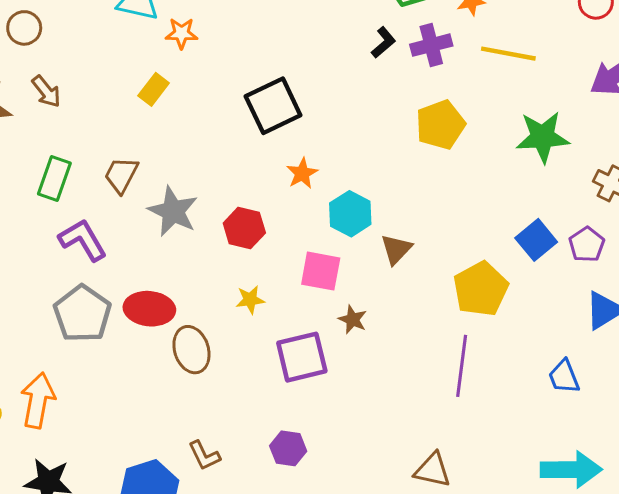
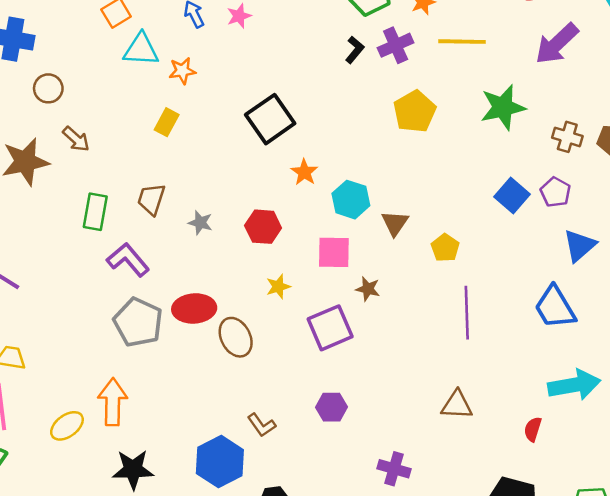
gray star: (173, 211) -> (200, 223), size x0.6
yellow pentagon: (481, 289) -> (445, 248), moved, size x0.6
blue trapezoid: (564, 377) -> (555, 307), size x1.5

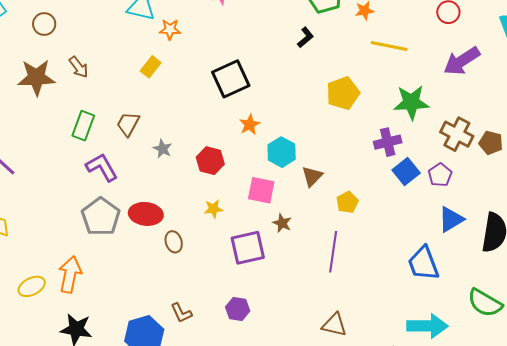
purple cross: (396, 45) -> (388, 142), moved
brown circle: (48, 88) -> (44, 24), moved
brown cross: (567, 137) -> (457, 134), size x1.4
purple line: (467, 313) -> (333, 252), moved
brown ellipse: (236, 337) -> (174, 242), size x0.7

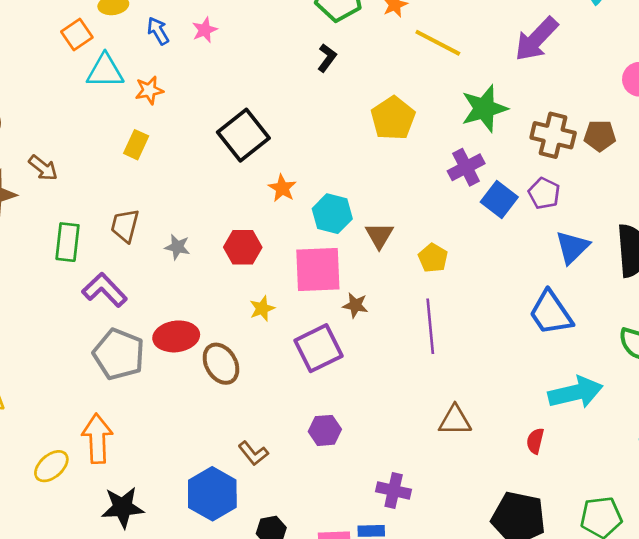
yellow line: (389, 46) -> (438, 43), turned 30
pink square: (261, 190) -> (318, 269), size x1.4
brown ellipse: (174, 242) -> (221, 364), size x1.4

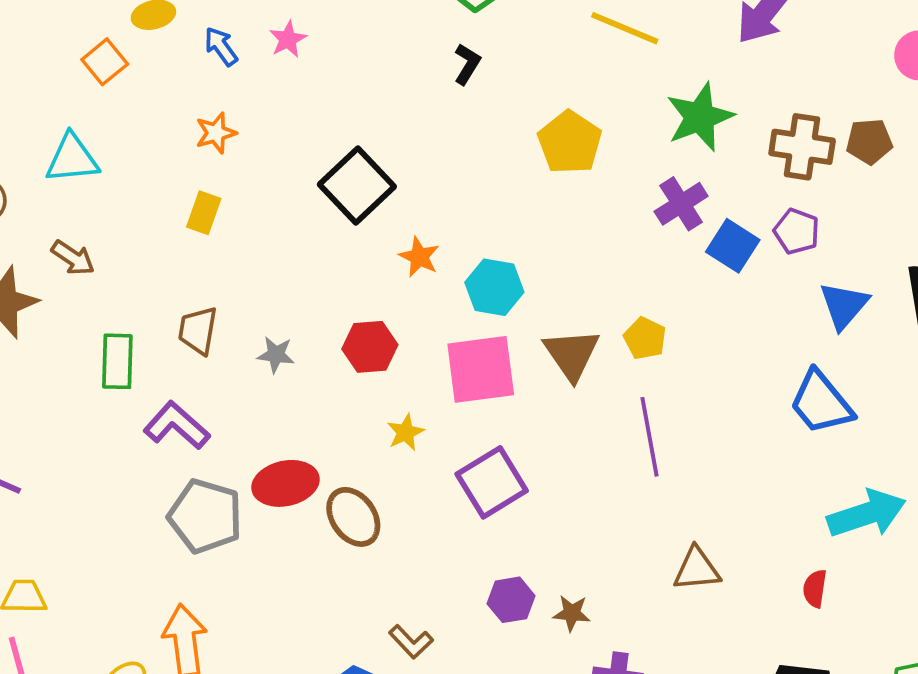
cyan triangle: (105, 71) -> (72, 159), moved
brown triangle: (379, 235) -> (572, 354), moved, size x1.4
brown star: (355, 305) -> (572, 613), moved

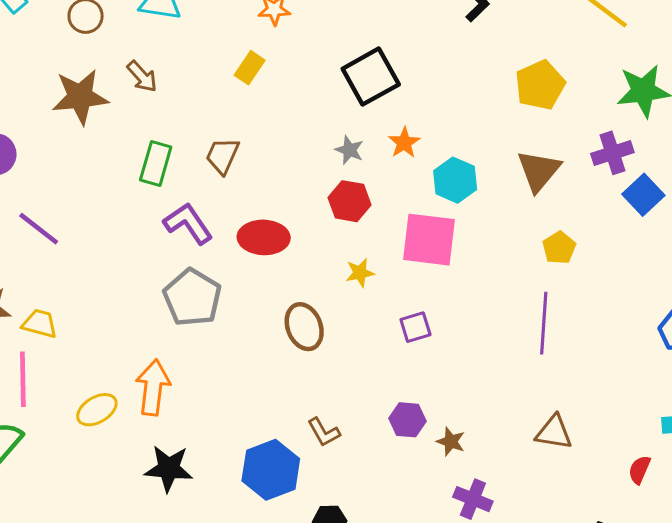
brown triangle: (572, 354) -> (539, 171), moved
gray star: (276, 355) -> (349, 150), moved
purple square: (492, 482) -> (415, 327), size x0.6
red ellipse: (285, 483) -> (264, 237), moved

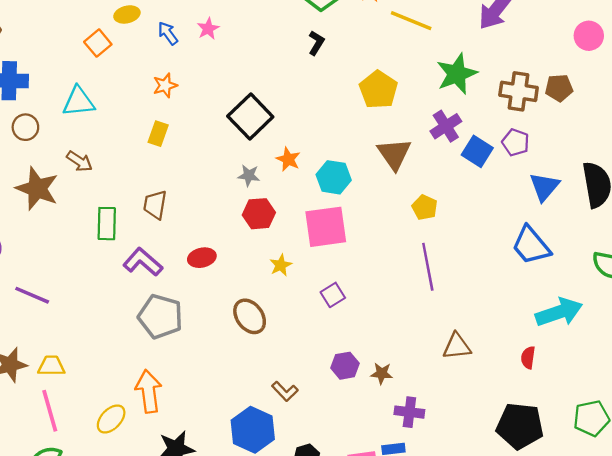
brown star: (80, 97) -> (37, 189), turned -30
red ellipse: (264, 237) -> (202, 258), size x0.7

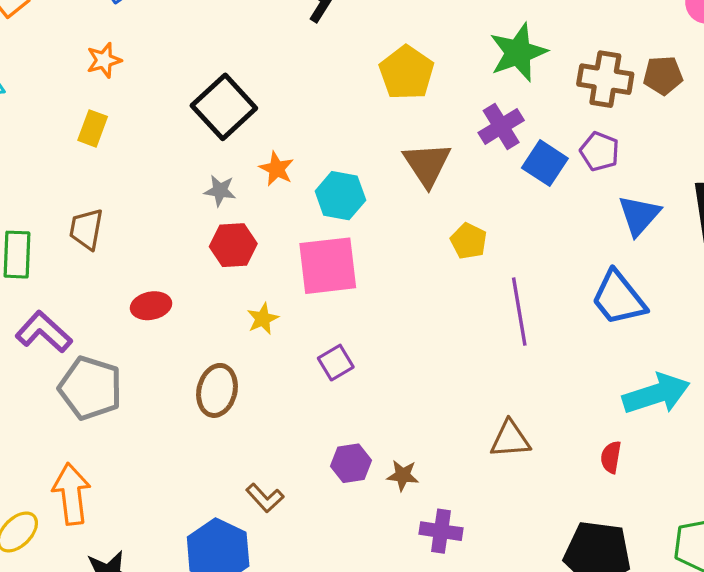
purple L-shape: (143, 262) -> (44, 332), moved
purple line: (428, 267) -> (519, 312), moved
brown ellipse: (250, 316) -> (217, 390), turned 48

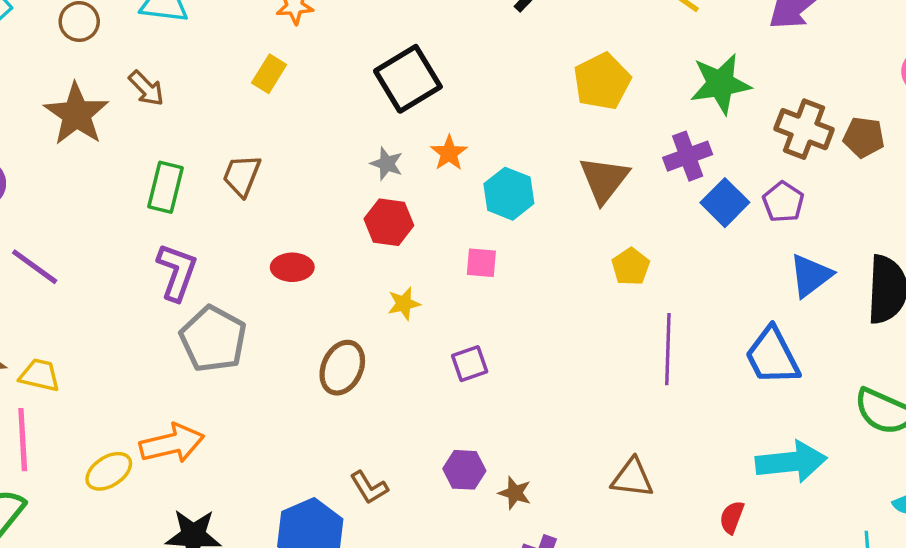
pink square: (328, 266) -> (481, 263), size x0.5
purple L-shape: (44, 332) -> (177, 272), turned 56
orange arrow: (71, 494) -> (172, 443), turned 72

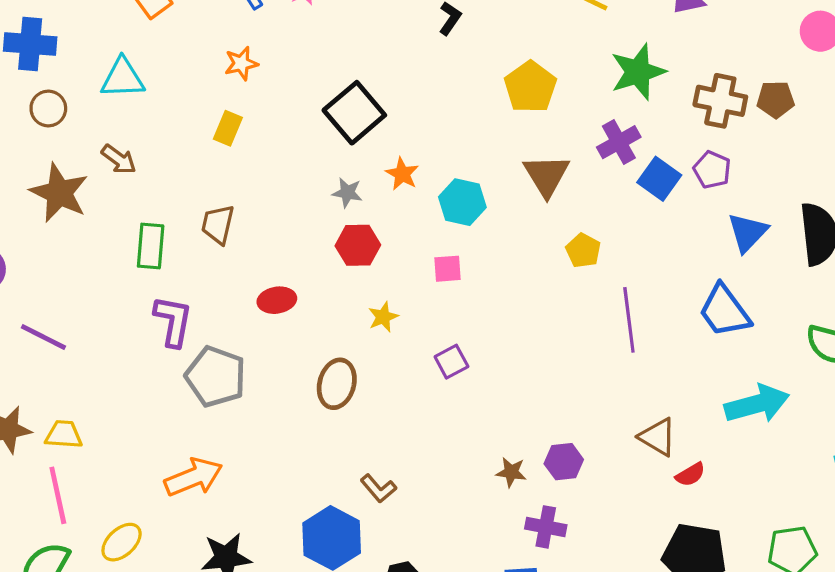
purple hexagon: (464, 470) -> (564, 462), moved
yellow ellipse: (109, 471) -> (122, 542), moved
brown triangle: (632, 478) -> (658, 437), moved, turned 33
red semicircle: (732, 517) -> (690, 475), moved, turned -132

